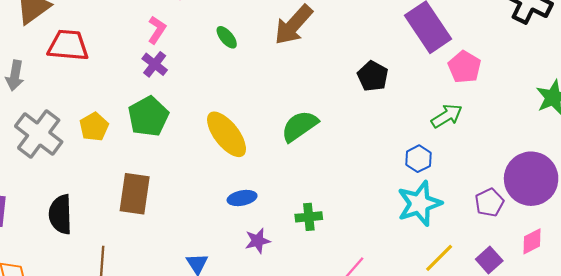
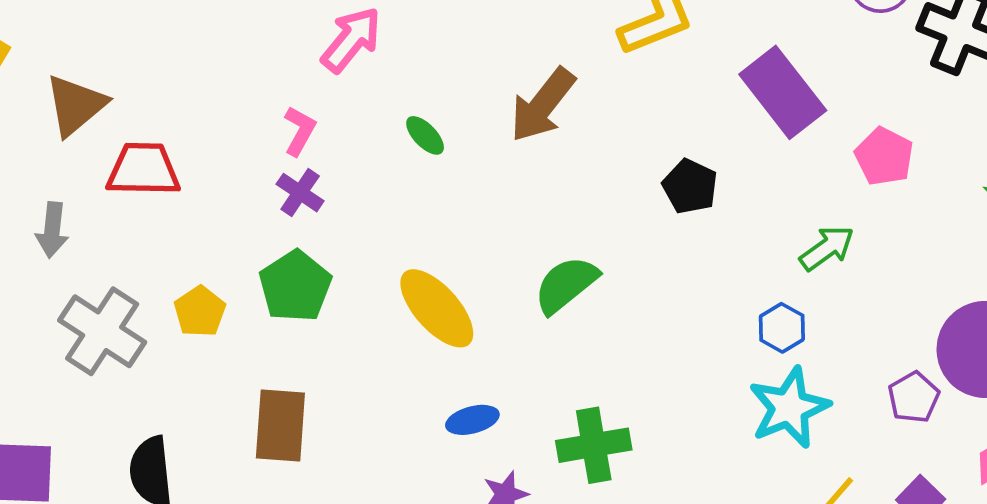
pink pentagon: (465, 67) -> (884, 156), moved
green cross: (309, 217) -> (594, 445), size x1.5

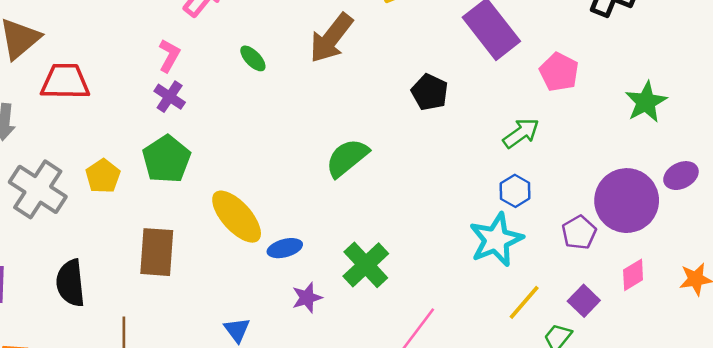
yellow ellipse: (437, 308) -> (237, 217), moved
blue hexagon: (782, 328) -> (515, 191), moved
green cross: (594, 445) -> (366, 265), turned -33

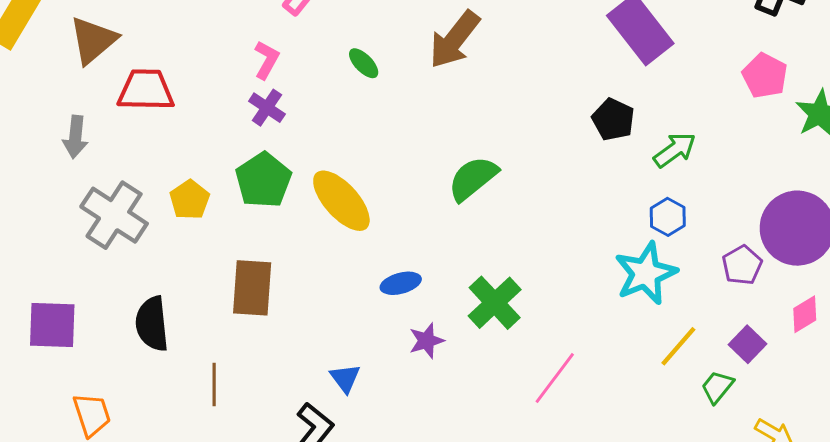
pink pentagon: (559, 72) -> (765, 76), moved
black pentagon: (430, 92) -> (613, 120), moved
yellow ellipse: (237, 217) -> (341, 201), moved

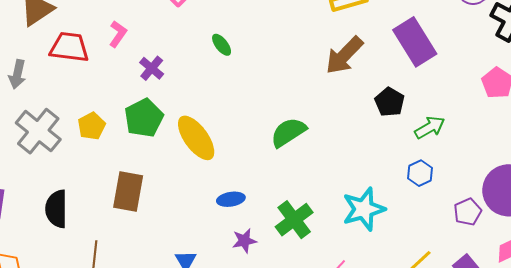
brown arrow: (454, 40) -> (344, 55), moved
pink L-shape: (267, 60) -> (118, 34), moved
cyan star: (646, 273) -> (364, 209), moved

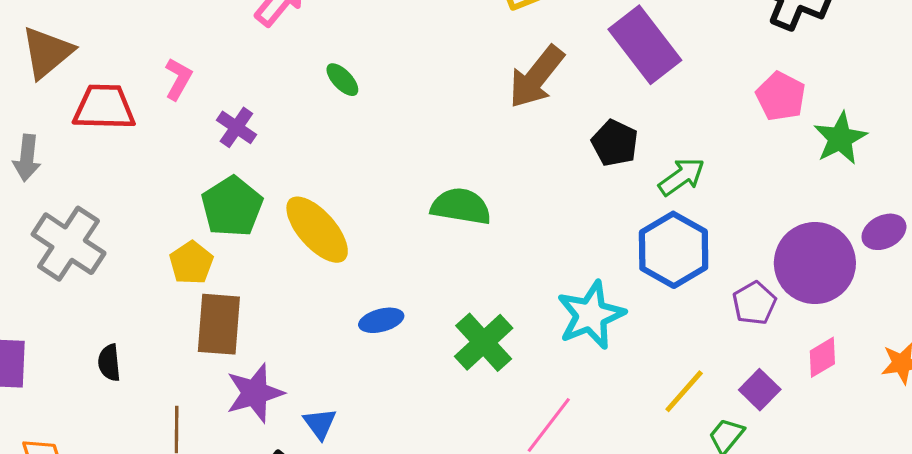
yellow pentagon: (91, 126) -> (191, 263), moved
green semicircle: (288, 132) -> (461, 206), turned 48
blue hexagon: (420, 173) -> (674, 250), size x1.8
black semicircle: (56, 209) -> (109, 363), size x0.6
purple star: (244, 241) -> (255, 393), moved, size x1.5

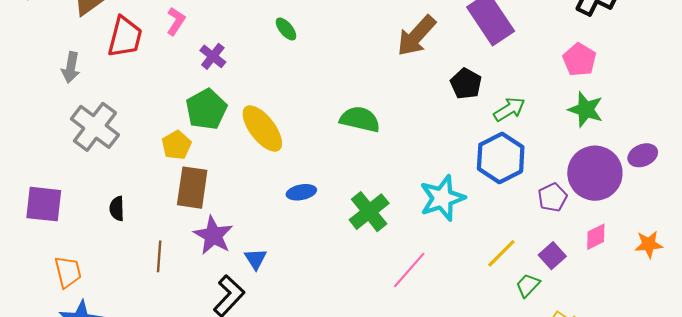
red trapezoid: (104, 107) -> (125, 37), turned 99
green star: (840, 138) -> (586, 110), moved, turned -30
purple star: (255, 393) -> (213, 235), turned -30

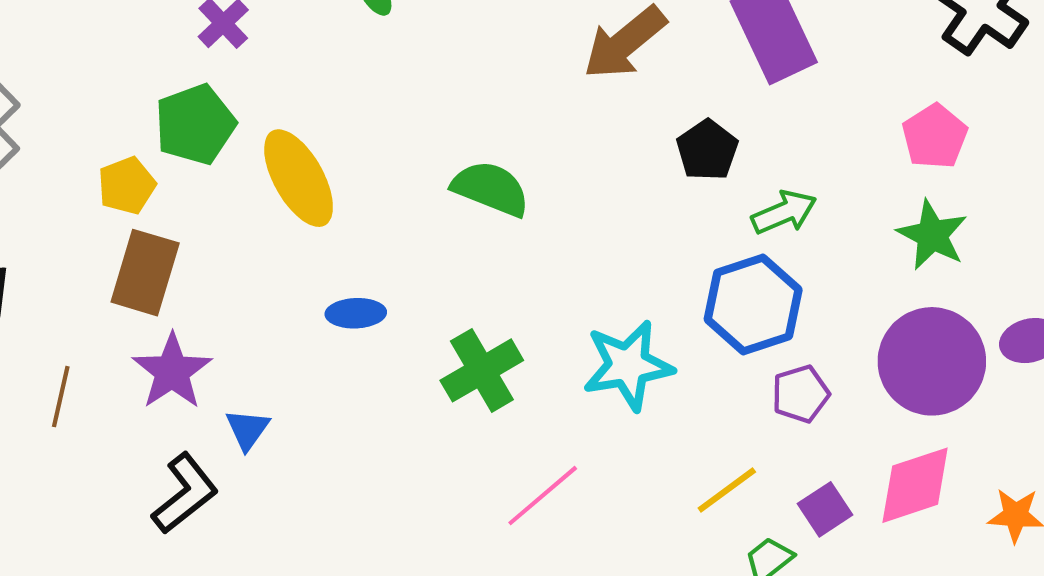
purple pentagon: (552, 197) -> (801, 394), moved
pink diamond: (596, 237) -> (915, 485), size x1.6

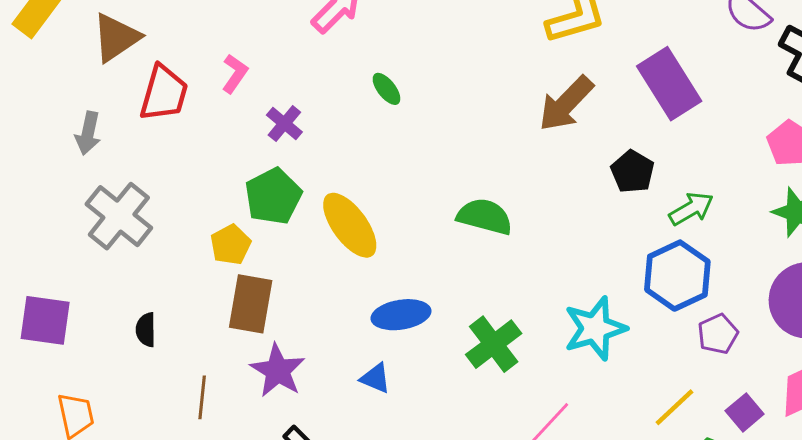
blue ellipse: (356, 313) -> (401, 315), size x1.4
blue triangle: (247, 429) -> (375, 378), moved, turned -36

